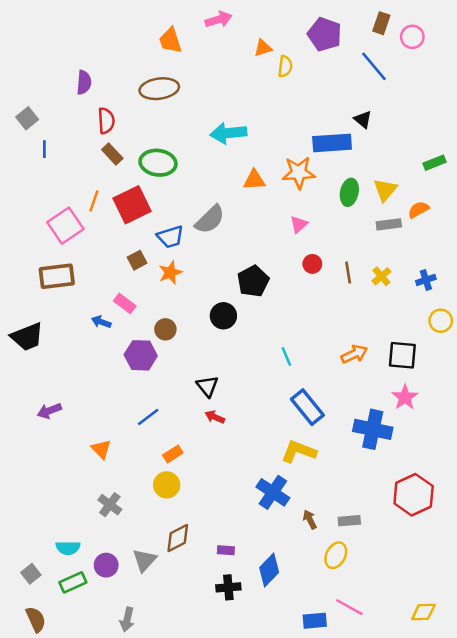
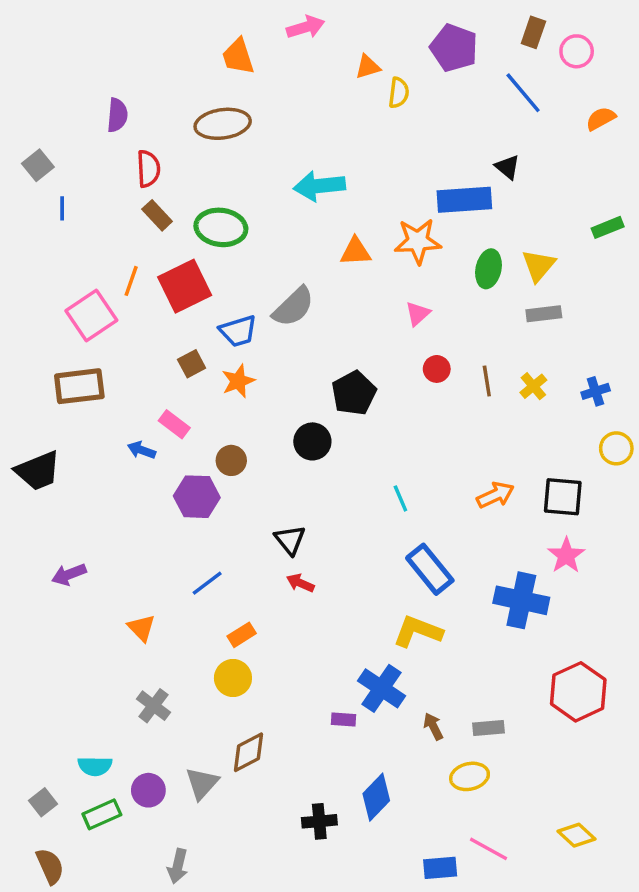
orange semicircle: (418, 210) -> (601, 119), moved
purple rectangle: (226, 550) -> (343, 719), moved
yellow ellipse: (336, 555) -> (470, 776), turned 50
yellow diamond: (423, 612) -> (577, 835), moved, turned 45

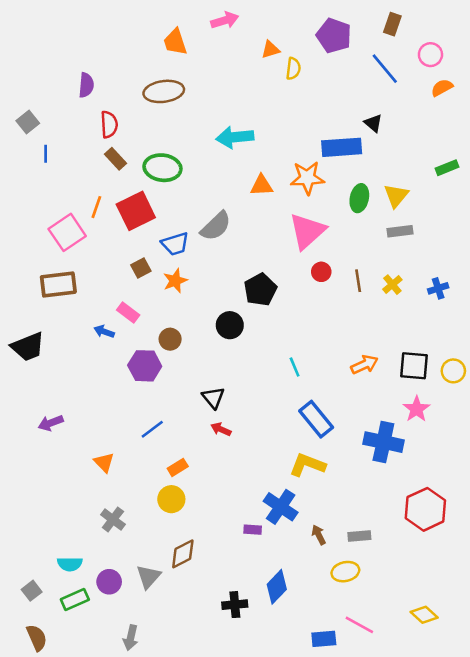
pink circle: (577, 51) -> (430, 55), moved
pink triangle: (418, 314) -> (307, 231), size x2.0
yellow circle: (616, 448) -> (453, 371), moved

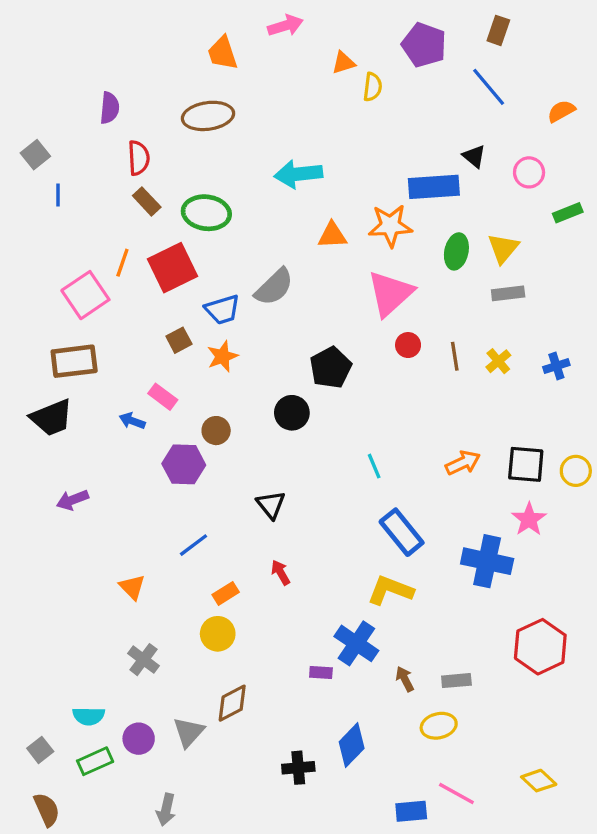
pink circle: (430, 55) -> (529, 172), moved
black trapezoid: (28, 347) -> (52, 418), moved
purple arrow: (51, 423) -> (72, 500), moved
red arrow: (221, 429) -> (281, 572), moved, turned 36

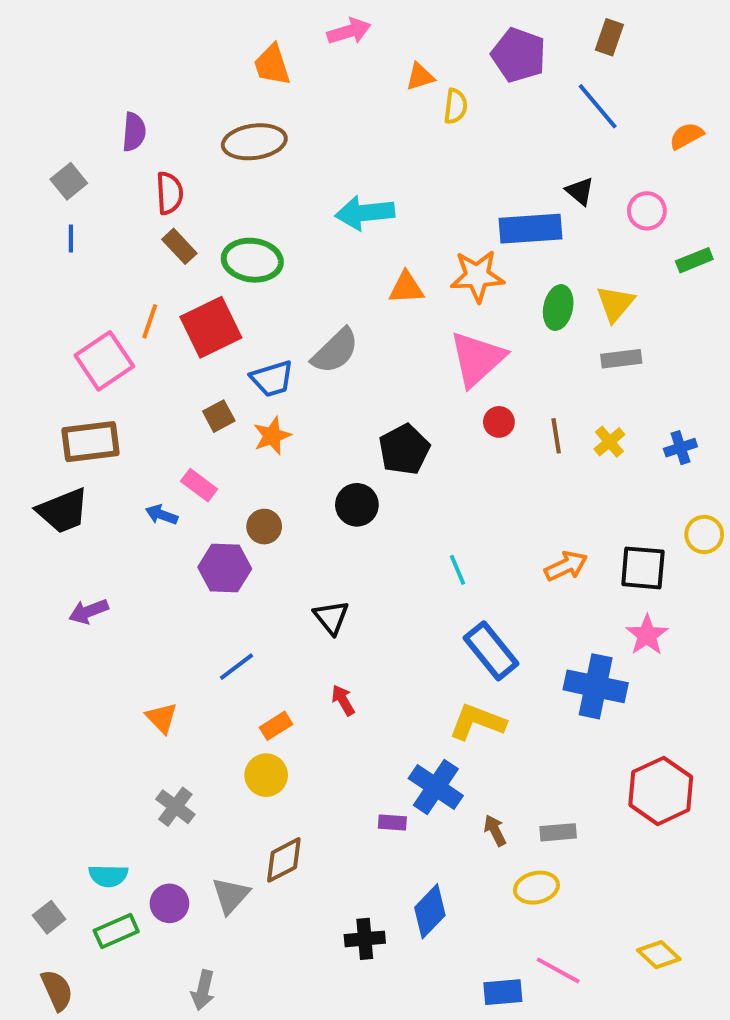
gray square: (35, 155) -> (69, 181), moved
yellow circle: (576, 471) -> (704, 534), moved

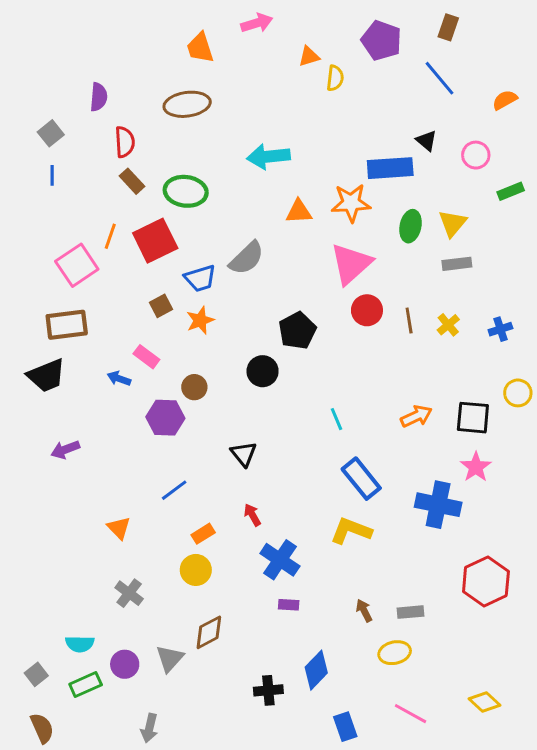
red circle: (499, 422) -> (367, 310), size x1.4
blue cross: (436, 787) -> (280, 560), moved
blue rectangle: (503, 992) -> (345, 727), moved, turned 76

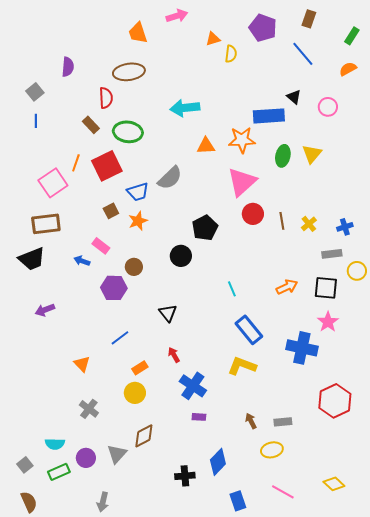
red semicircle: (125, 142) -> (106, 98), moved
green rectangle: (511, 191) -> (352, 36), moved, turned -36
gray rectangle: (457, 264) -> (332, 254), moved

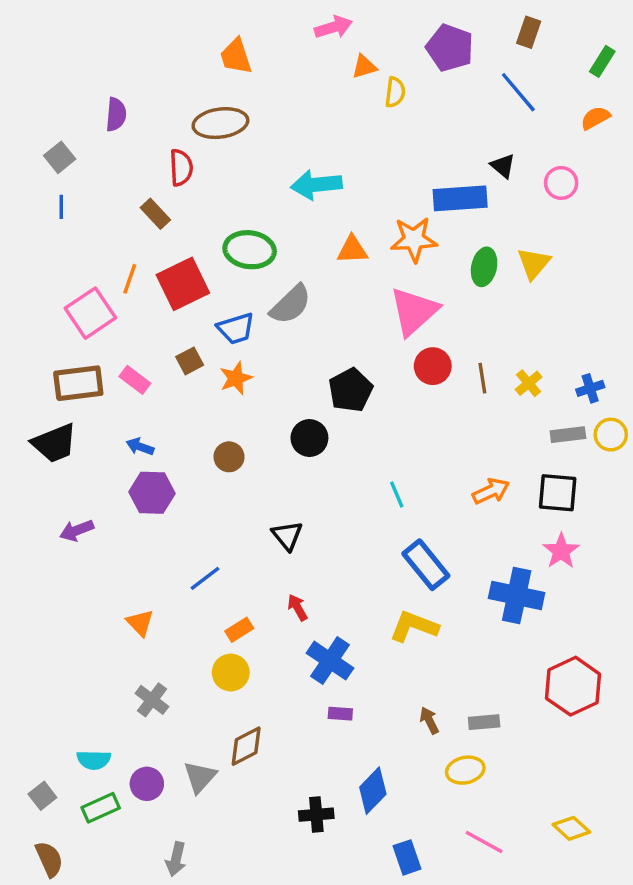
pink arrow: (177, 16) -> (333, 27), moved
green ellipse: (128, 132) -> (250, 250), moved
pink rectangle: (101, 246) -> (135, 380), moved
yellow circle: (357, 271) -> (611, 435), moved
purple hexagon: (114, 288) -> (152, 493), moved

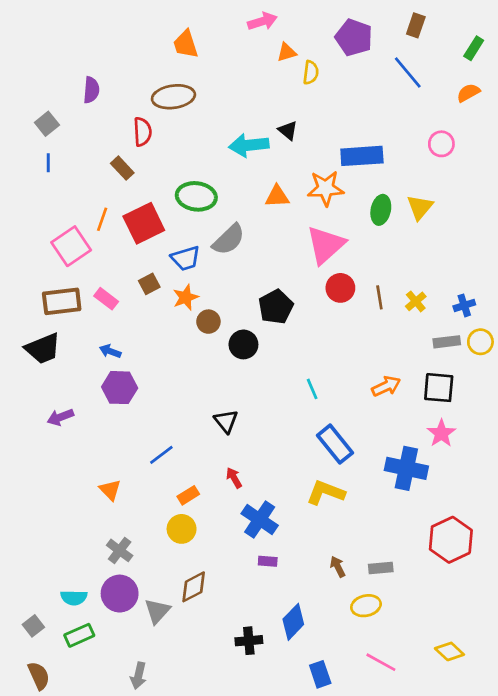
black triangle: (503, 166) -> (288, 130), moved
brown circle: (229, 457) -> (208, 322), moved
purple circle: (147, 784) -> (120, 594), moved, size x1.4

